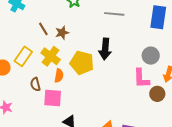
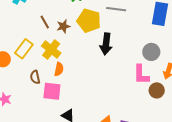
yellow pentagon: (82, 63) -> (89, 21), moved

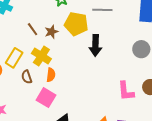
pink L-shape: (141, 75) -> (126, 91), moved
brown semicircle: (35, 77) -> (27, 77), moved
pink square: (52, 91) -> (46, 98), turned 30

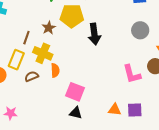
brown line: (33, 29) -> (26, 38), moved, turned 64
brown semicircle: (27, 77) -> (32, 76), turned 96
pink square: (46, 98) -> (75, 92), moved

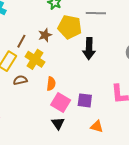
orange semicircle: (55, 70) -> (51, 84), moved
purple square: (135, 110) -> (85, 100), moved
black triangle: (76, 113) -> (58, 123), turned 32

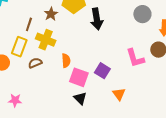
purple square: (85, 100) -> (102, 71), turned 35
orange triangle: (97, 126) -> (119, 94), turned 48

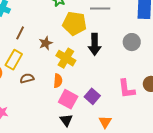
brown star: (51, 14) -> (46, 43), moved
gray circle: (142, 14) -> (132, 42), moved
brown line: (29, 24) -> (20, 33), moved
yellow cross: (46, 40) -> (66, 58), moved

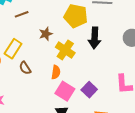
brown line: (20, 33) -> (22, 14), moved, turned 40
brown semicircle: (27, 78) -> (25, 68), turned -112

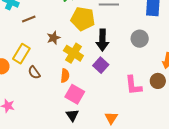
purple square: (89, 90) -> (101, 65), moved

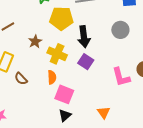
black triangle: (72, 115) -> (65, 115), turned 32

